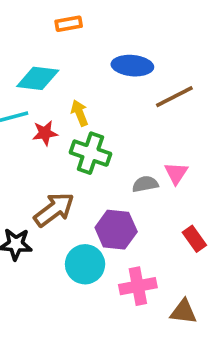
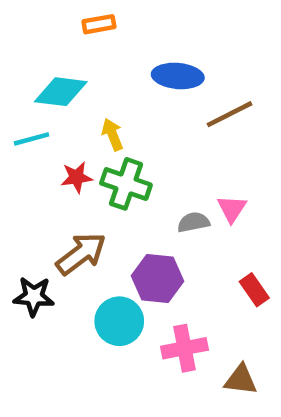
red star: (45, 133) -> (76, 177), moved

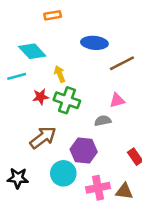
cyan diamond: (61, 92) -> (32, 51), turned 40
pink triangle: (232, 209) -> (117, 100), moved, turned 42
black star: (34, 296) -> (18, 178), moved
brown triangle: (241, 380) -> (124, 191), moved

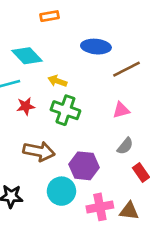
yellow arrow: (60, 74) -> (57, 81), turned -49
red star: (41, 97) -> (26, 106), moved
gray semicircle: (103, 121) -> (125, 146), moved, turned 140
brown arrow: (43, 137) -> (39, 151), turned 48

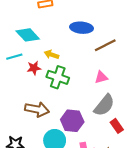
red star: (26, 106) -> (34, 68), moved
gray semicircle: (125, 146) -> (104, 105), size x1.6

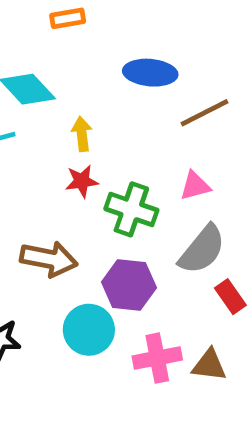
yellow arrow: (52, 55) -> (82, 134), turned 64
red star: (34, 68) -> (82, 181), moved
green cross: (58, 77) -> (131, 209), moved

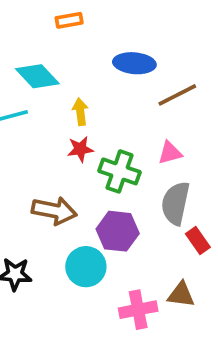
gray semicircle: (202, 250) -> (175, 203), turned 153
pink cross: (157, 358) -> (138, 310), moved

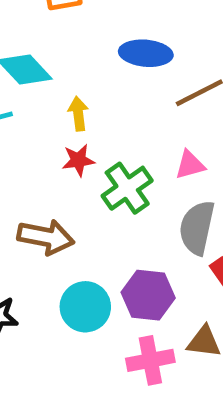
green cross: (119, 171) -> (127, 188), turned 36
purple hexagon: (118, 231) -> (148, 295), moved

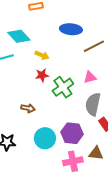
yellow arrow: (78, 114) -> (42, 55), turned 120
brown arrow: (46, 237) -> (28, 108), size x0.6

